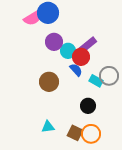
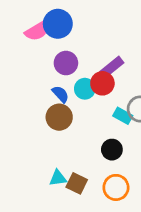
cyan circle: (68, 51) -> (85, 89), moved
blue semicircle: (76, 70) -> (61, 94), moved
brown square: (75, 133) -> (77, 183), moved

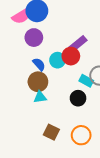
purple circle: (66, 63) -> (34, 38), moved
black circle: (112, 150) -> (78, 98), moved
cyan triangle: (58, 178) -> (40, 97), moved

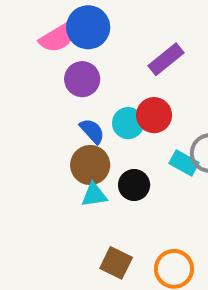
purple rectangle: (78, 44) -> (166, 59), moved
black circle: (78, 98) -> (134, 185), moved

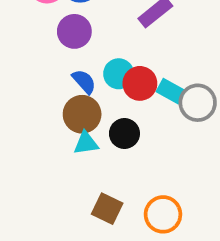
red circle: (154, 115) -> (140, 83), moved
cyan rectangle: (184, 163) -> (171, 91), moved

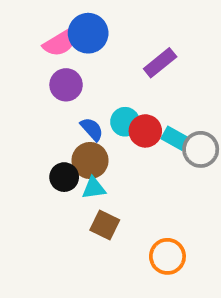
purple circle: (74, 31) -> (66, 85), moved
black circle: (124, 134) -> (64, 177), moved
brown square: (107, 209) -> (105, 225), moved

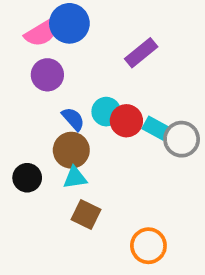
black circle: (64, 177) -> (27, 178), moved

